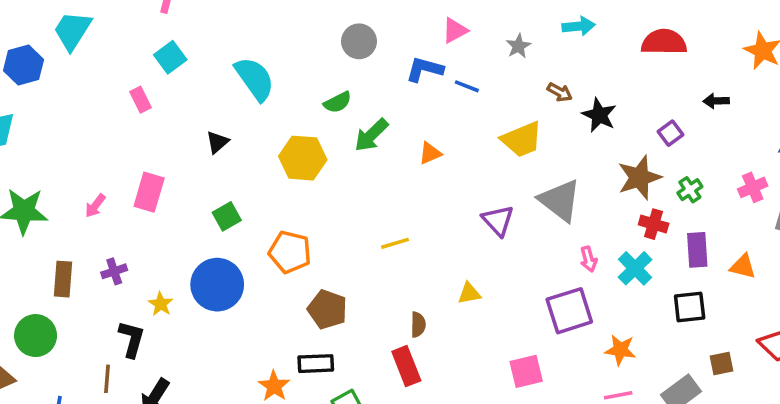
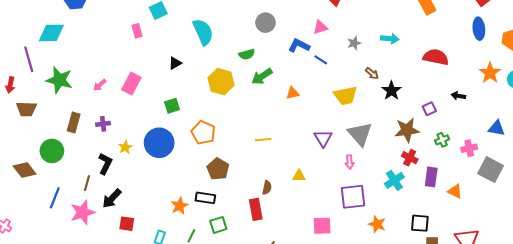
green cross: (690, 190) -> (442, 140), moved
pink arrow: (589, 259) -> (349, 162), moved
black square: (690, 307) -> (420, 223), moved

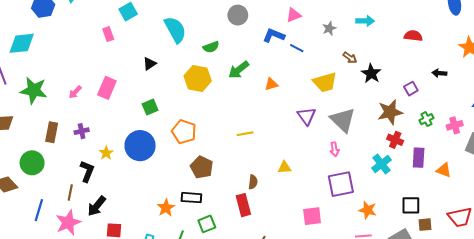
green semicircle: (247, 54) -> (211, 47), moved
red semicircle: (436, 57) -> (413, 36), size x0.7
purple triangle: (323, 138) -> (306, 116), moved

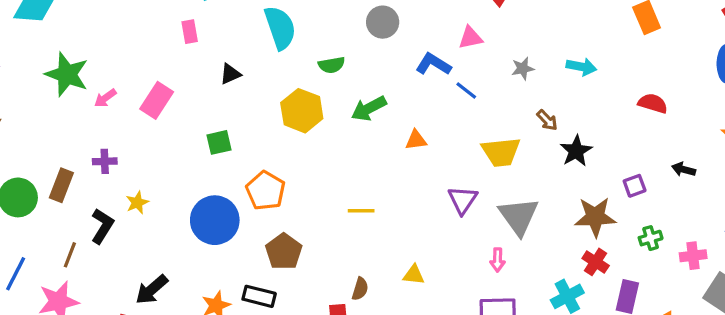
pink rectangle: (108, 34) -> (190, 32), moved
green star: (34, 90) -> (67, 74), moved
brown rectangle: (52, 132) -> (61, 185), moved
blue circle: (140, 146) -> (215, 220), moved
black arrow: (97, 206) -> (152, 290), moved

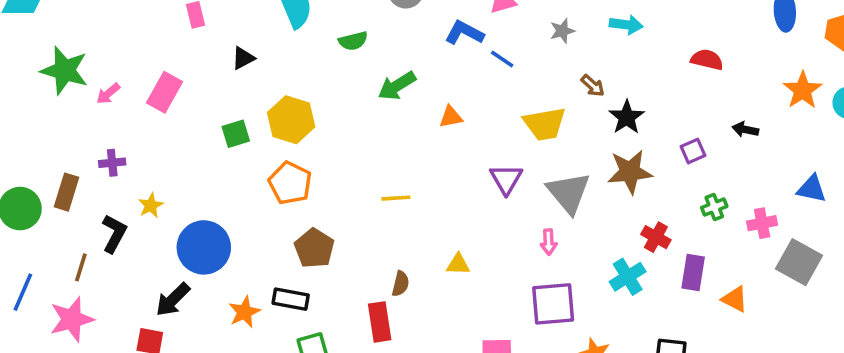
yellow hexagon: (302, 111) -> (291, 120), moved
brown star: (595, 217) -> (630, 172), moved
blue circle: (215, 220) -> (204, 247), moved

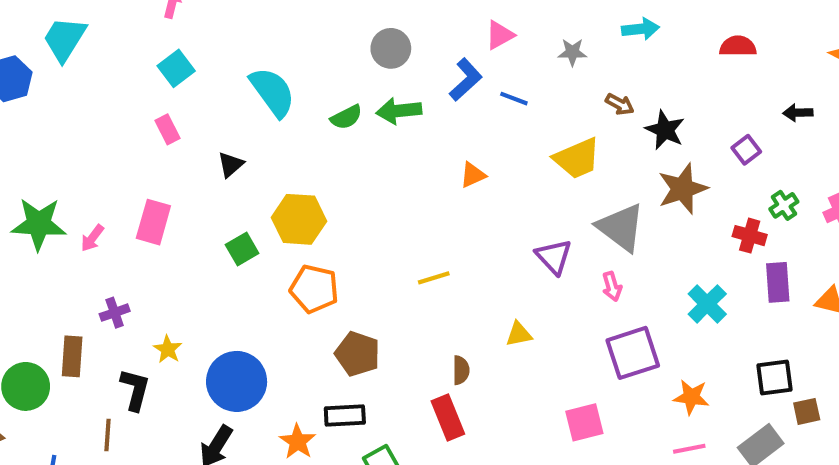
gray star: (562, 31) -> (572, 52), turned 30
blue L-shape: (464, 33) -> (466, 80), turned 123
green arrow: (397, 86) -> (399, 111), moved, turned 39
purple triangle: (506, 179) -> (554, 257), moved
red cross: (656, 237) -> (750, 236), moved

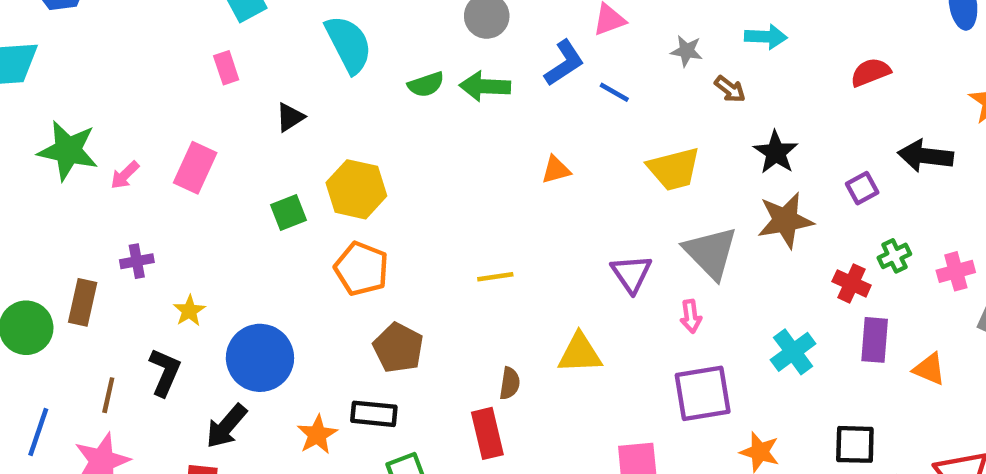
red semicircle: (738, 46) -> (870, 72), turned -30
brown arrow: (620, 104) -> (730, 89), moved
black arrow: (798, 113) -> (926, 156), size x1.6
yellow triangle: (519, 334) -> (580, 353), size x1.5
black L-shape: (135, 389) -> (165, 372), moved

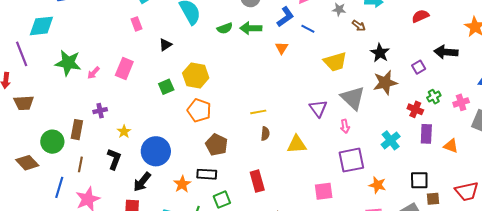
orange triangle: (556, 170) -> (282, 48), moved, turned -40
brown semicircle: (510, 383) -> (265, 134), moved
brown line: (108, 395) -> (80, 164), moved

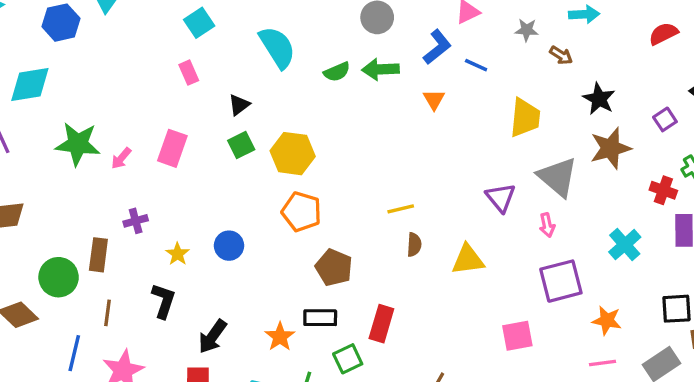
yellow trapezoid: (335, 62) -> (525, 118), turned -65
green square: (166, 87) -> (241, 145), moved
blue circle: (156, 151) -> (229, 246), moved, size x0.6
red rectangle: (257, 181) -> (381, 324), moved, turned 35

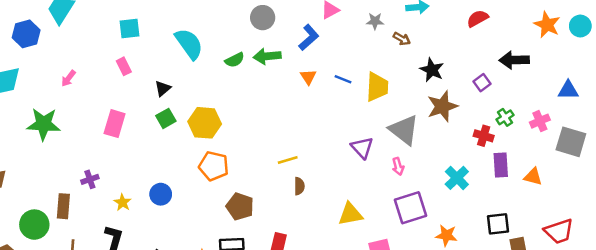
cyan square: (199, 23) -> (130, 29), turned 30
blue line: (476, 65) -> (343, 79), moved
pink arrow: (121, 158) -> (68, 78), moved
yellow triangle: (468, 260) -> (350, 214), moved

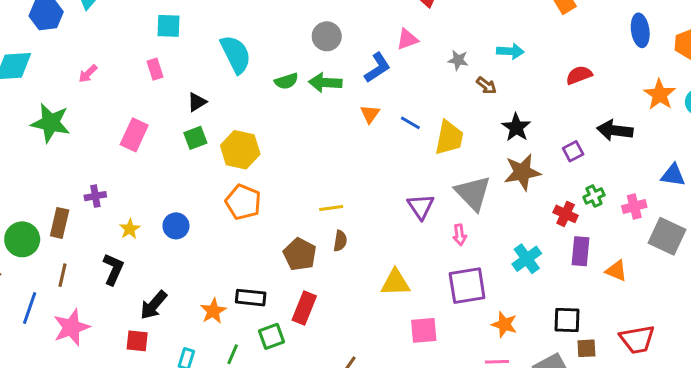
brown pentagon: (240, 206) -> (300, 254), moved

